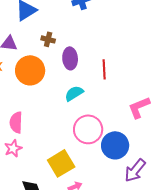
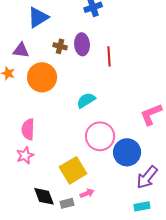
purple ellipse: (70, 58) -> (82, 44), moved
red line: (104, 69) -> (109, 56), moved

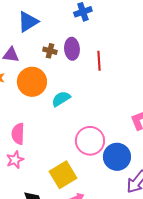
cyan semicircle: (86, 100) -> (61, 99), moved

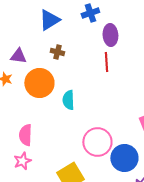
blue triangle: (28, 22) -> (49, 20), moved
purple ellipse: (72, 49) -> (110, 35), moved
cyan semicircle: (61, 99) -> (68, 100), turned -60

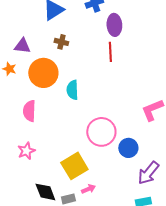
pink semicircle: (25, 135) -> (29, 111), moved
blue circle: (124, 158) -> (128, 148), size x0.7

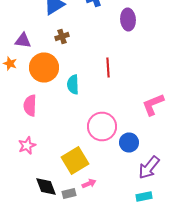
purple ellipse: (114, 25) -> (128, 20), moved
brown cross: (61, 42) -> (62, 36), turned -32
red line: (110, 52) -> (108, 68), moved

